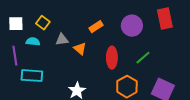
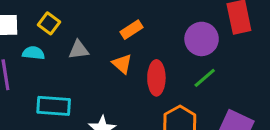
purple circle: (132, 26) -> (202, 39), moved
orange triangle: (80, 49) -> (122, 64), moved
cyan rectangle: (32, 76) -> (54, 106), moved

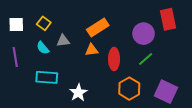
orange rectangle: (131, 30) -> (98, 27), size x1.5
cyan semicircle: (33, 53) -> (43, 48), moved, turned -136
orange triangle: (122, 64) -> (92, 50), turned -48

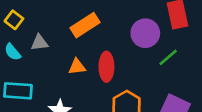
orange triangle: (92, 50) -> (77, 67), moved
green line: (146, 59) -> (168, 57), moved

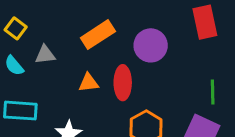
purple circle: (145, 33) -> (151, 45), moved
green line: (168, 57) -> (213, 92), moved, turned -50

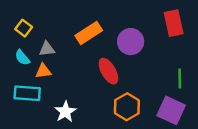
orange triangle: (89, 83) -> (43, 71), moved
red ellipse: (123, 83) -> (108, 71), turned -30

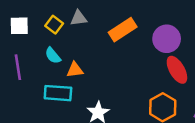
gray triangle: (47, 49) -> (79, 18), moved
red ellipse: (108, 71) -> (177, 70), moved

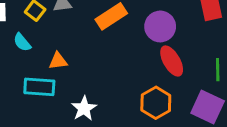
cyan semicircle: (53, 56) -> (22, 42), moved

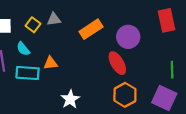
red ellipse: (172, 61) -> (117, 63), moved
cyan rectangle: (39, 87) -> (28, 73), moved

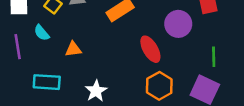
purple circle: (128, 37) -> (178, 24), moved
cyan rectangle: (28, 73) -> (47, 82), moved

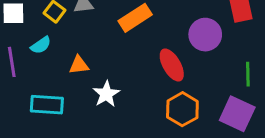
cyan semicircle: (42, 33) -> (41, 45), turned -84
white star: (96, 91) -> (106, 94), moved

